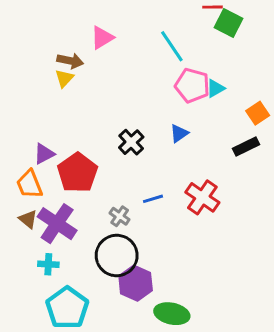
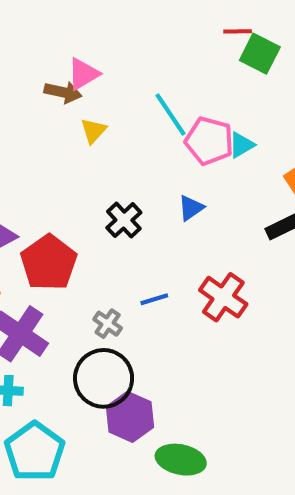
cyan line: (172, 46) -> (171, 115), moved
brown arrow: (70, 61) -> (63, 92), moved
yellow triangle: (64, 78) -> (93, 131), moved

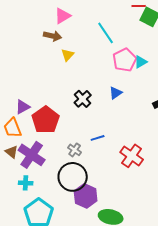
pink triangle: (83, 74) -> (63, 16), moved
cyan line: (171, 115) -> (106, 33), moved
pink pentagon: (209, 141) -> (125, 60), turned 30
red cross: (223, 297) -> (132, 156), moved

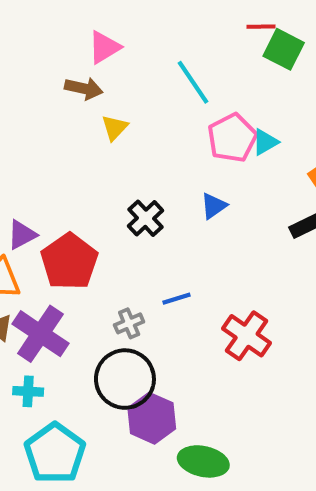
gray cross: (75, 150) -> (129, 323), turned 32

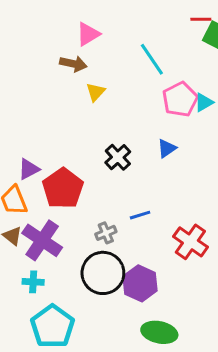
purple hexagon: (152, 418) -> (140, 283), moved

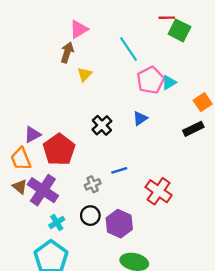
brown arrow: (73, 64) -> (67, 52), turned -84
black circle: (103, 273) -> (90, 216), size x0.6
cyan cross: (33, 282) -> (57, 222), moved, turned -35

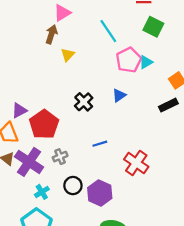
green square: (179, 30) -> (153, 27), moved
gray cross: (93, 184) -> (60, 157), moved

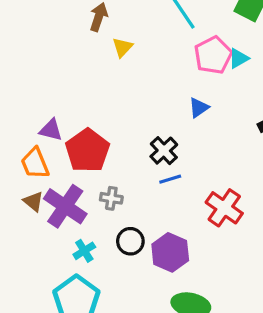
black cross: (84, 102) -> (164, 151), moved
purple triangle: (19, 110) -> (51, 130), turned 42
gray cross: (60, 157) -> (111, 198), turned 32

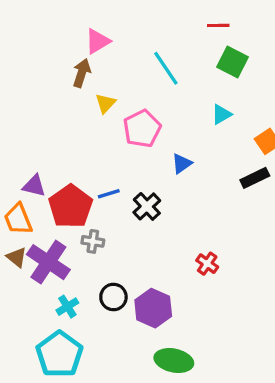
pink pentagon: (213, 55) -> (142, 129), moved
blue line: (170, 179) -> (109, 194), moved
gray cross: (111, 198) -> (93, 241), moved
red cross: (224, 208) -> (207, 264), size x0.6

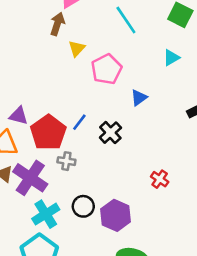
blue line: (109, 194) -> (79, 122), turned -36
cyan cross: (67, 307) -> (46, 214), size x1.5

